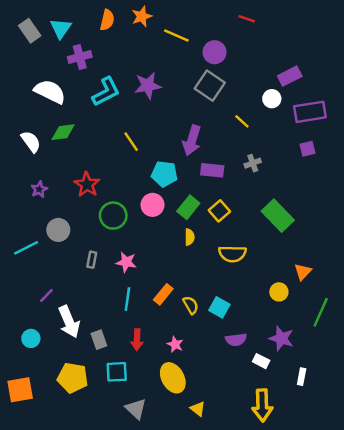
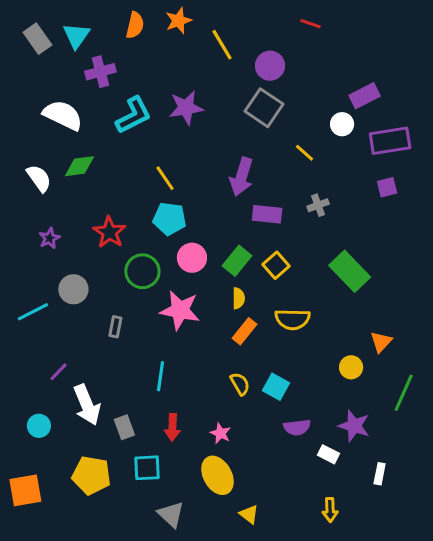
yellow line: (176, 35) -> (222, 45), turned 35
cyan pentagon: (164, 174) -> (169, 219), moved
pink star: (126, 262) -> (180, 310), moved, size x1.5
orange rectangle: (163, 294) -> (245, 331), moved
yellow arrow: (262, 405) -> (330, 510), size x0.6

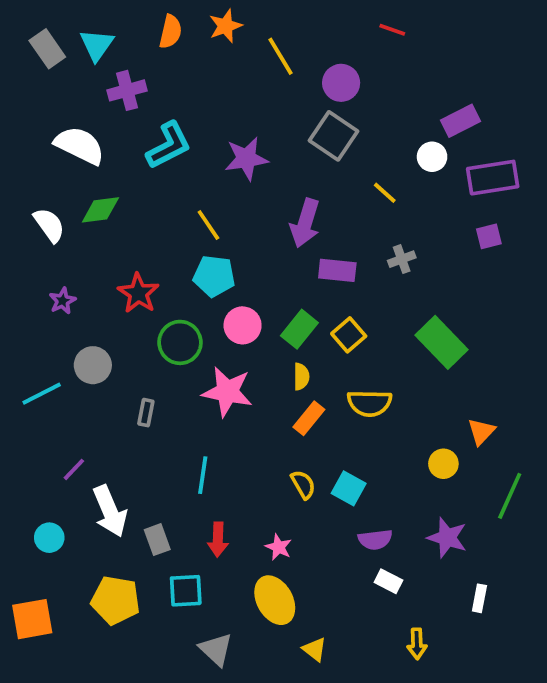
purple star: (186, 108) -> (246, 159), moved
white rectangle: (329, 454) -> (388, 581), moved

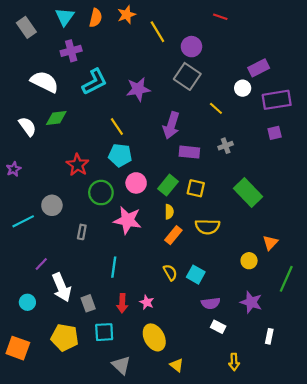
cyan triangle: (97, 45) -> (65, 17), moved
purple star: (63, 301) -> (14, 169), moved
yellow square: (349, 335) -> (196, 188), turned -36
pink star: (279, 547) -> (147, 302), moved
orange square: (32, 619) -> (18, 348), turned 30

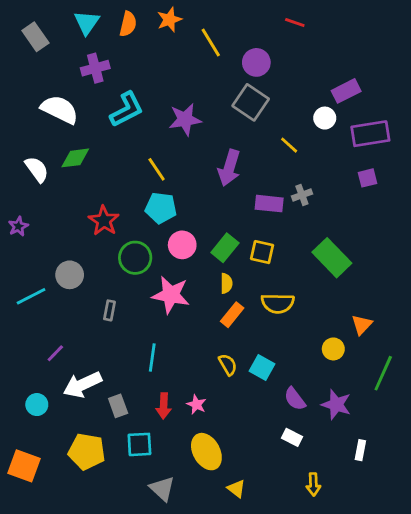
purple rectangle: (189, 152) -> (269, 204), moved
white arrow: (62, 287) -> (82, 385), turned 88
purple semicircle: (211, 303) -> (295, 399), moved, turned 60

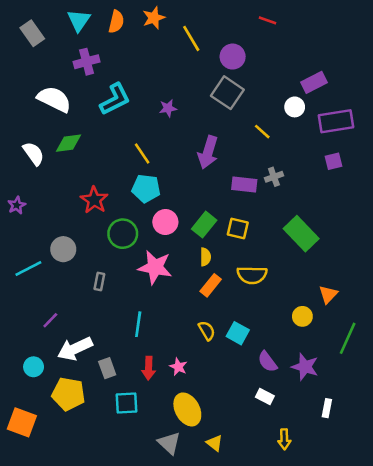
purple star: (185, 119) -> (168, 108), size x0.6
yellow pentagon: (87, 452) -> (68, 394), moved
gray triangle: (162, 489) -> (169, 443), moved

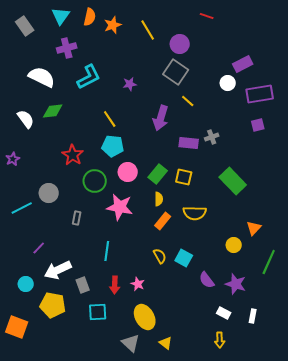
orange star: (154, 18) -> (113, 25), moved
yellow line: (262, 132) -> (188, 101), moved
white rectangle: (265, 397) -> (224, 313), moved

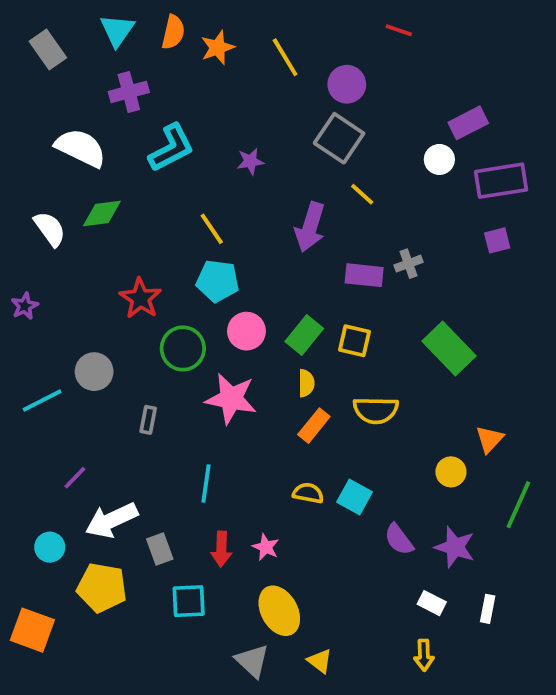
yellow semicircle: (160, 256) -> (308, 493), turned -49

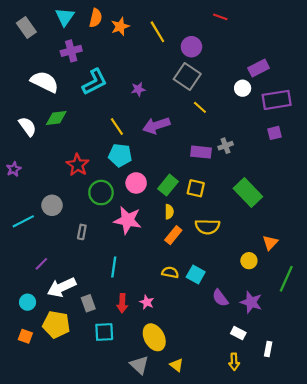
purple arrow: (310, 227) -> (156, 125), moved, turned 55
white rectangle: (488, 609) -> (268, 349), moved
orange square: (32, 630) -> (25, 336), moved, size x0.6

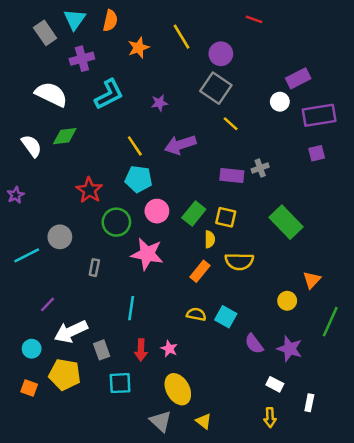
orange star: (120, 26) -> (138, 48), moved
gray rectangle: (26, 28) -> (45, 33), moved
yellow semicircle: (169, 212) -> (210, 239), moved

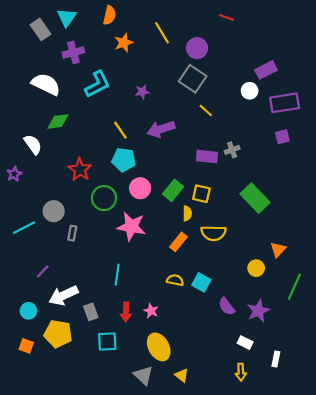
orange semicircle: (110, 21) -> (109, 15), moved
white semicircle: (32, 146) -> (33, 144), moved
gray rectangle: (94, 268) -> (72, 233), moved
purple star: (290, 349) -> (258, 311), turned 30

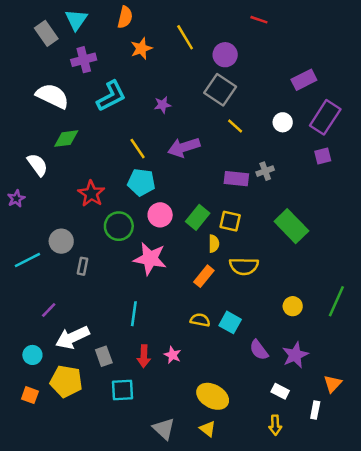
white circle: (250, 91) -> (283, 122), moved
purple rectangle: (285, 103) -> (325, 117), turned -48
orange triangle: (278, 249) -> (333, 384), moved
green line: (294, 287) -> (336, 301), moved
yellow ellipse: (159, 347) -> (213, 396), moved, turned -32

